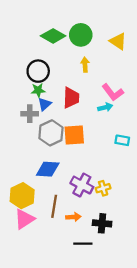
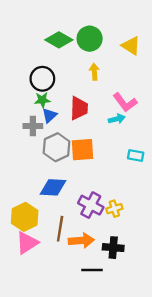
orange arrow: (73, 217) -> (81, 240), size x1.5

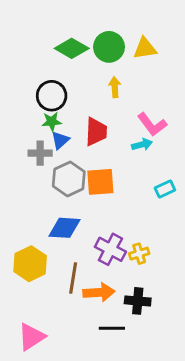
yellow triangle: (131, 46) -> (145, 48), moved, turned -42
cyan rectangle: (136, 156) -> (165, 189), turned -35
pink triangle: (27, 243) -> (32, 337), moved

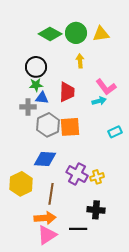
blue triangle: (60, 140) -> (42, 98), turned 48
orange arrow: (99, 292) -> (45, 218), moved
pink triangle: (32, 337) -> (47, 235), moved

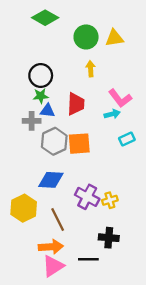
green diamond: (50, 34) -> (45, 18), moved
cyan rectangle: (115, 132) -> (127, 139), moved
brown line: (51, 194) -> (58, 220), turned -35

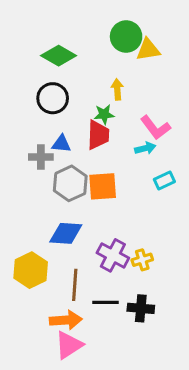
green diamond: (45, 18) -> (59, 56), moved
green circle: (86, 37) -> (126, 37), moved
green star: (41, 96) -> (104, 114), moved
brown line: (58, 220) -> (75, 285), turned 30
black line: (88, 259) -> (106, 302), moved

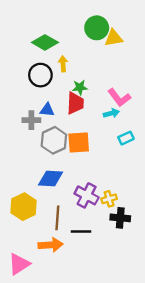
yellow arrow: (117, 89) -> (63, 64), moved
black cross: (141, 308) -> (120, 218), moved
pink triangle: (69, 345) -> (19, 264), moved

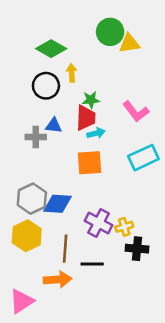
cyan arrow: (111, 113) -> (96, 133), moved
cyan rectangle: (126, 138) -> (143, 158), size x1.6
gray hexagon: (54, 140) -> (32, 199), moved

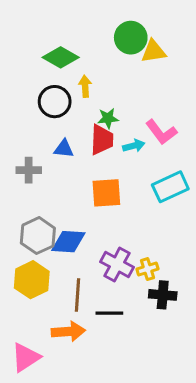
cyan arrow: (96, 133) -> (134, 146), moved
gray cross: (36, 137) -> (29, 170), moved

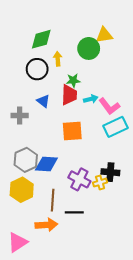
green circle: (131, 38) -> (89, 48), moved
green diamond: (61, 57) -> (41, 39), turned -45
pink L-shape: (161, 132) -> (109, 106), moved
blue triangle: (64, 149) -> (43, 101), turned 32
black cross: (163, 295) -> (110, 172), moved

